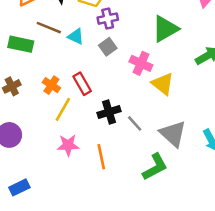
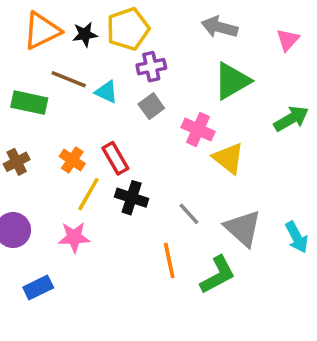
black cross: (109, 112) -> (132, 198), moved, turned 35
pink star: (68, 145) -> (74, 237), moved
orange line: (101, 157) -> (169, 261), moved
blue rectangle: (19, 187) -> (38, 287), moved

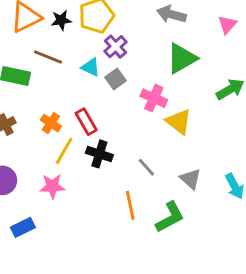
purple cross: (151, 67) -> (116, 47), turned -30
cyan triangle: (106, 92) -> (91, 67), moved
gray triangle: (243, 228) -> (191, 179), size x0.7

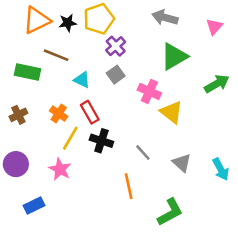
cyan triangle: (91, 67) -> (82, 80), moved
pink star: (52, 186) -> (60, 169), turned 30
green L-shape: (170, 217) -> (170, 212), moved

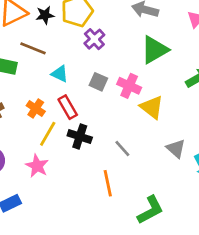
gray square: (116, 75) -> (98, 82), moved, turned -30
gray triangle: (182, 163) -> (176, 149), moved

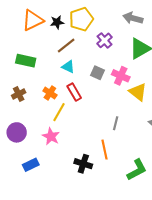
purple cross: (94, 39) -> (105, 40), moved
brown line: (33, 48) -> (66, 45), moved, turned -60
black cross: (80, 137) -> (83, 164), moved
gray line: (122, 149) -> (116, 123), turned 56

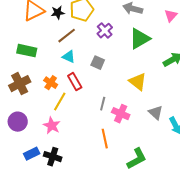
pink cross: (121, 76) -> (121, 114), moved
brown cross: (19, 94) -> (20, 84), size x1.5
gray line: (116, 123) -> (103, 104), moved
black cross: (83, 164) -> (53, 157), moved

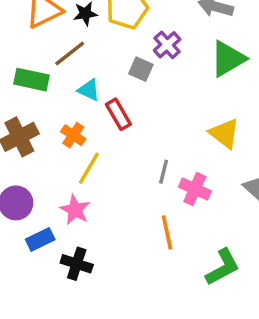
brown line: (67, 36) -> (70, 54), moved
cyan triangle: (69, 57) -> (89, 90), moved
gray square: (98, 63) -> (141, 69), moved
red rectangle: (75, 82) -> (118, 114), moved
blue rectangle: (32, 154) -> (40, 239), moved

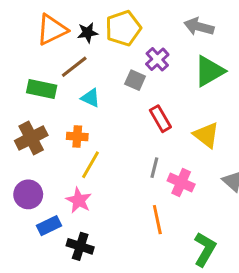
red rectangle: (118, 114) -> (160, 119), moved
orange cross: (73, 135) -> (77, 137), turned -30
green L-shape: (223, 267) -> (205, 249), turned -32

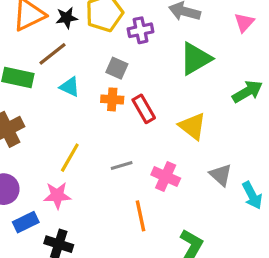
purple cross: (157, 59) -> (141, 30), moved, turned 30
orange cross: (77, 137) -> (112, 99), moved
gray line: (154, 168) -> (122, 166), moved, turned 60
pink star: (79, 200) -> (57, 195), turned -30

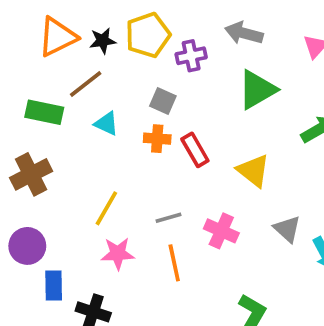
pink star: (57, 195) -> (118, 253), moved
orange line: (141, 216) -> (174, 263), moved
blue rectangle: (26, 222) -> (54, 286), turned -65

